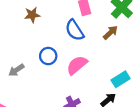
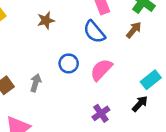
gray arrow: (16, 70) -> (36, 83), turned 147

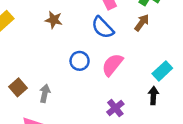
brown star: (46, 20) -> (54, 20), turned 30
gray arrow: (36, 83) -> (45, 93), moved
black arrow: (140, 104) -> (153, 96), turned -36

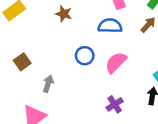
blue semicircle: (103, 28) -> (110, 26), turned 130
brown square: (18, 87) -> (22, 62), moved

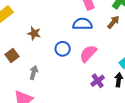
brown star: (64, 14) -> (34, 33), moved
purple cross: (115, 104) -> (98, 81), moved

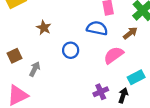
pink semicircle: (88, 54) -> (114, 55), moved
brown square: (12, 55) -> (14, 56), moved

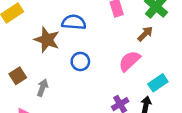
brown star: (44, 28) -> (47, 40), size x1.5
blue semicircle: (97, 28) -> (74, 22), moved

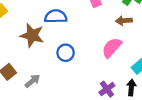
brown arrow: (145, 34) -> (124, 21), turned -133
gray arrow: (43, 88) -> (32, 81), turned 35

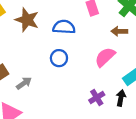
blue semicircle: (56, 16) -> (64, 27), moved
brown star: (32, 35) -> (27, 20), moved

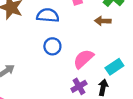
pink semicircle: (105, 57) -> (83, 59), moved
blue circle: (59, 58) -> (52, 46), moved

